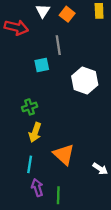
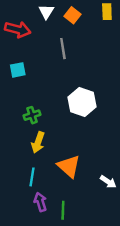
cyan square: (42, 65) -> (18, 70), moved
white hexagon: (85, 80) -> (82, 102), moved

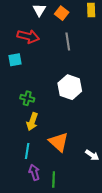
red arrow: (18, 29) -> (28, 36), moved
gray line: (63, 49) -> (68, 41), moved
green cross: (32, 115) -> (27, 98), turned 32

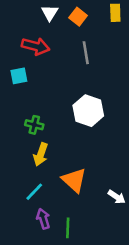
cyan line: (27, 151) -> (34, 192), turned 35

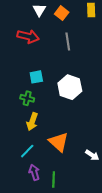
cyan square: (19, 76) -> (36, 77), moved

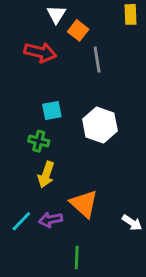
orange square: (62, 13) -> (78, 30), moved
cyan line: (27, 151) -> (21, 221), moved
purple arrow: (34, 172) -> (50, 220), moved, turned -84

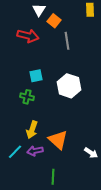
yellow arrow: (46, 175) -> (32, 130), moved

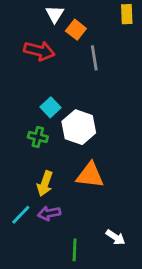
cyan square: (36, 76) -> (51, 107), turned -32
white hexagon: (69, 86) -> (79, 127), moved
orange triangle: (58, 140) -> (90, 175), moved, turned -35
white arrow: (91, 153) -> (115, 237), moved

